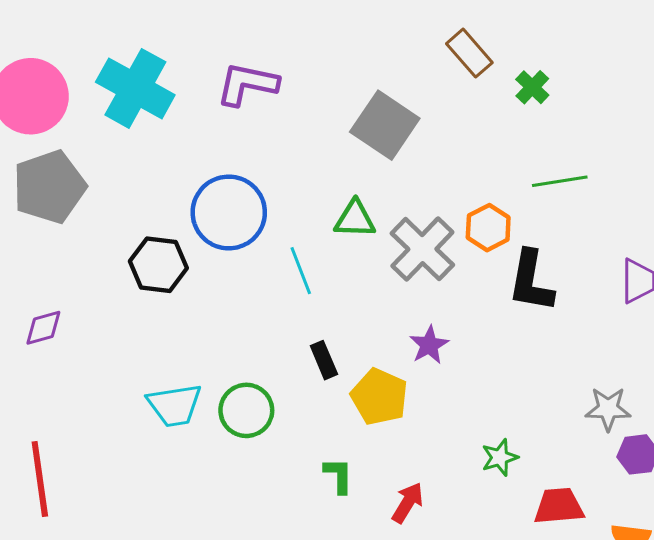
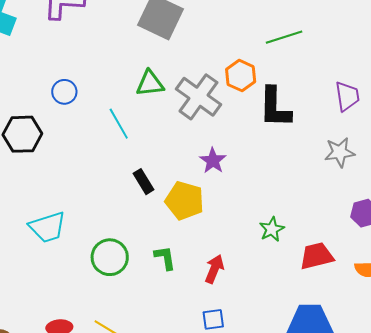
blue circle: (229, 212) -> (64, 92), size x0.5
gray star: (608, 409) -> (340, 152), moved
green circle: (246, 410) -> (110, 257), moved

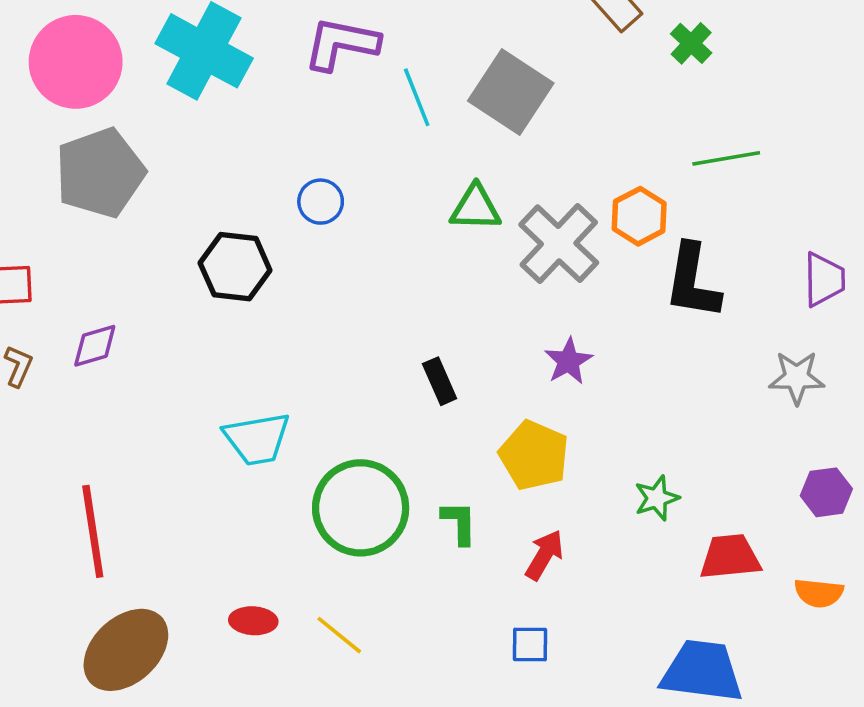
cyan line: (119, 124) -> (417, 97), moved
yellow pentagon: (185, 201) -> (534, 455), moved
green circle: (110, 257) -> (361, 508), size x1.4

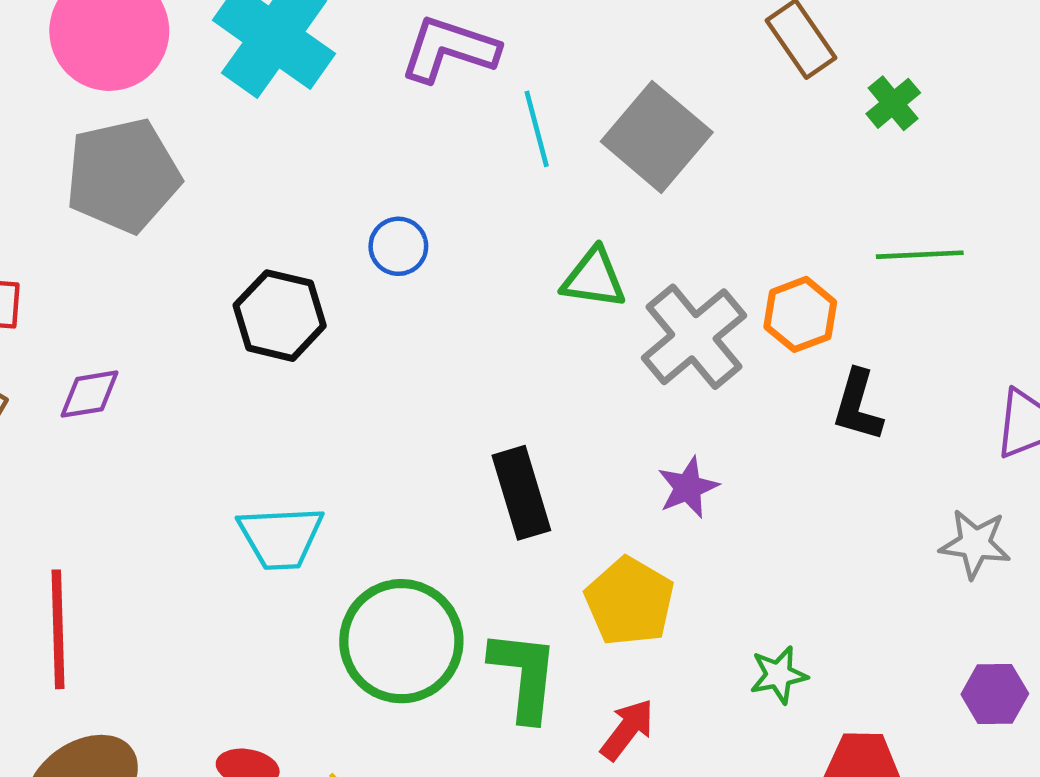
black L-shape: (692, 281) -> (858, 406), size x0.7
black rectangle: (440, 381) -> (521, 493), size x1.5
green L-shape: (459, 523) -> (524, 675), size x1.6

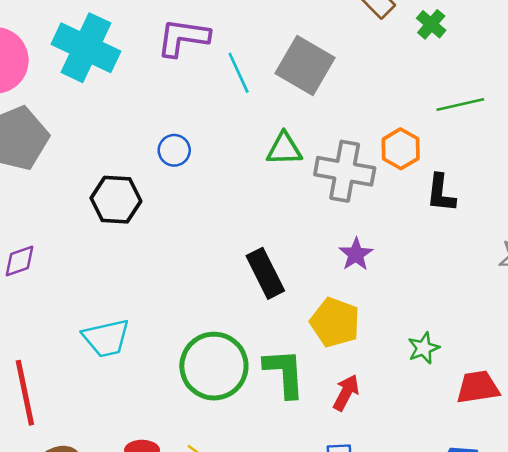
gray cross: (694, 337) -> (345, 171), turned -30
cyan trapezoid: (281, 537) -> (106, 338), moved

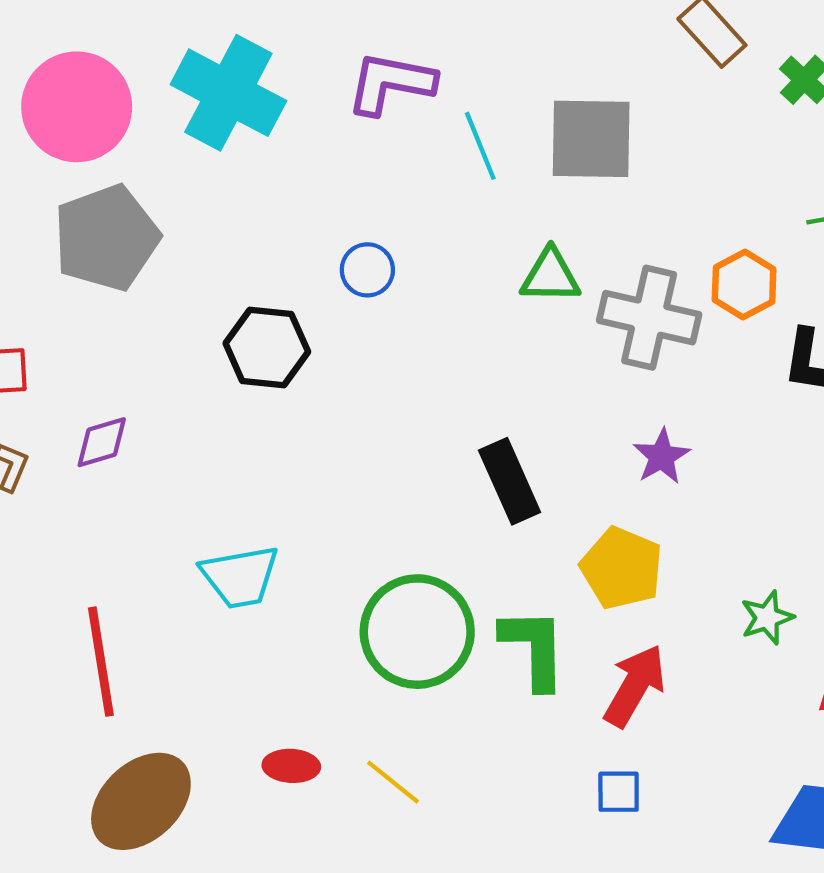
gray square: (305, 66) -> (591, 139), turned -32
red arrow: (346, 393) -> (635, 686), size x1.4

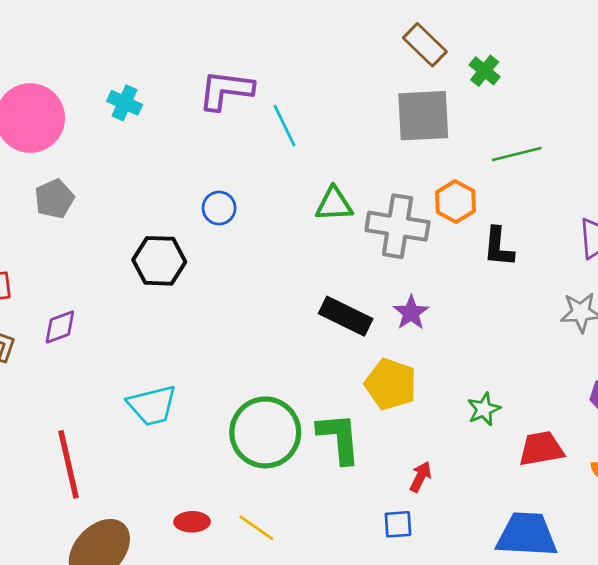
cyan cross: (228, 93) -> (125, 103), size x0.5
gray square: (591, 139) -> (423, 116), moved
gray pentagon: (106, 238) -> (54, 199), size x0.6
black rectangle: (510, 481) -> (346, 316), moved, turned -36
red arrow: (635, 686) -> (420, 477), moved, size x0.6

